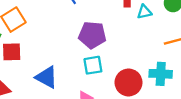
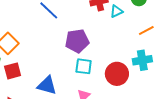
cyan square: (93, 65) -> (84, 66), turned 30

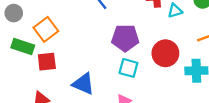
red circle: (117, 74) -> (165, 53), moved

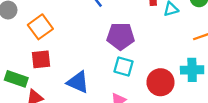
green rectangle: (23, 47) -> (16, 79), moved
red circle: (165, 53) -> (160, 82), moved

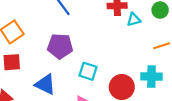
purple pentagon: (120, 36) -> (60, 46), moved

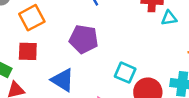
cyan square: (88, 71) -> (125, 73), moved

